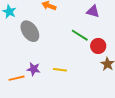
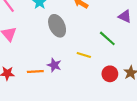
red circle: (98, 46) -> (110, 74), moved
yellow line: (60, 70) -> (84, 55), moved

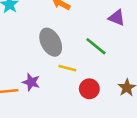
gray ellipse: (57, 26) -> (51, 42), moved
red circle: (110, 74) -> (89, 89), moved

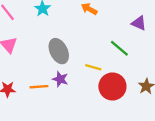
gray ellipse: (51, 42) -> (59, 51), moved
red circle: (89, 89) -> (112, 86), size x1.5

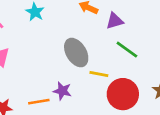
purple triangle: (139, 23) -> (115, 21), moved, turned -35
gray ellipse: (59, 51) -> (76, 53), moved

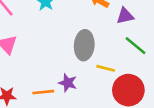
gray ellipse: (76, 53) -> (84, 45), turned 32

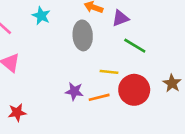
gray ellipse: (84, 45) -> (83, 35), moved
orange line: (43, 92) -> (99, 97), moved

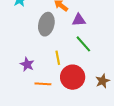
yellow line: (109, 72) -> (58, 58), turned 56
orange line: (99, 97) -> (43, 84), moved

